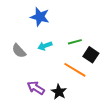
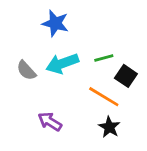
cyan arrow: (45, 46) -> (62, 63), size x1.6
black star: (59, 92) -> (109, 127), moved

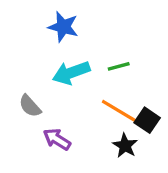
gray semicircle: (26, 70) -> (30, 106), moved
black square: (126, 76) -> (147, 120), moved

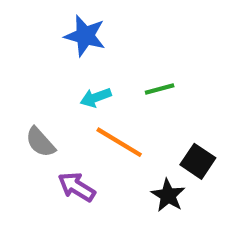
cyan arrow: (71, 73) -> (96, 97), size x0.6
orange line: (119, 111) -> (119, 142), moved

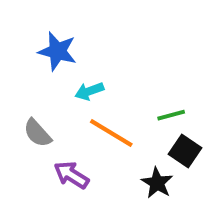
blue star: (85, 36) -> (57, 51), moved
green line: (160, 89) -> (171, 115), moved

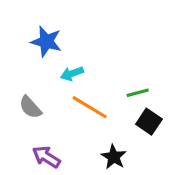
purple arrow: (71, 175) -> (46, 157), moved
black star: (157, 183) -> (114, 157), moved

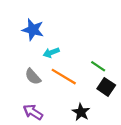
green line: (138, 93) -> (98, 66), turned 49
gray semicircle: (30, 107) -> (33, 77), moved

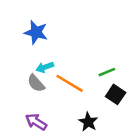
cyan arrow: (51, 53) -> (45, 67), moved
green line: (98, 66) -> (107, 72), turned -56

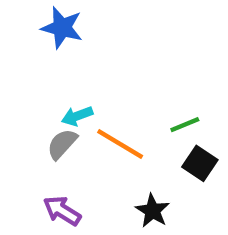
blue star: (36, 32) -> (62, 28), moved
gray semicircle: (36, 83) -> (62, 144), turned 84

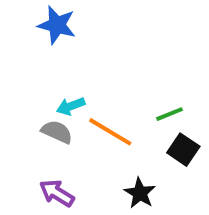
gray semicircle: (62, 144) -> (57, 132), turned 72

